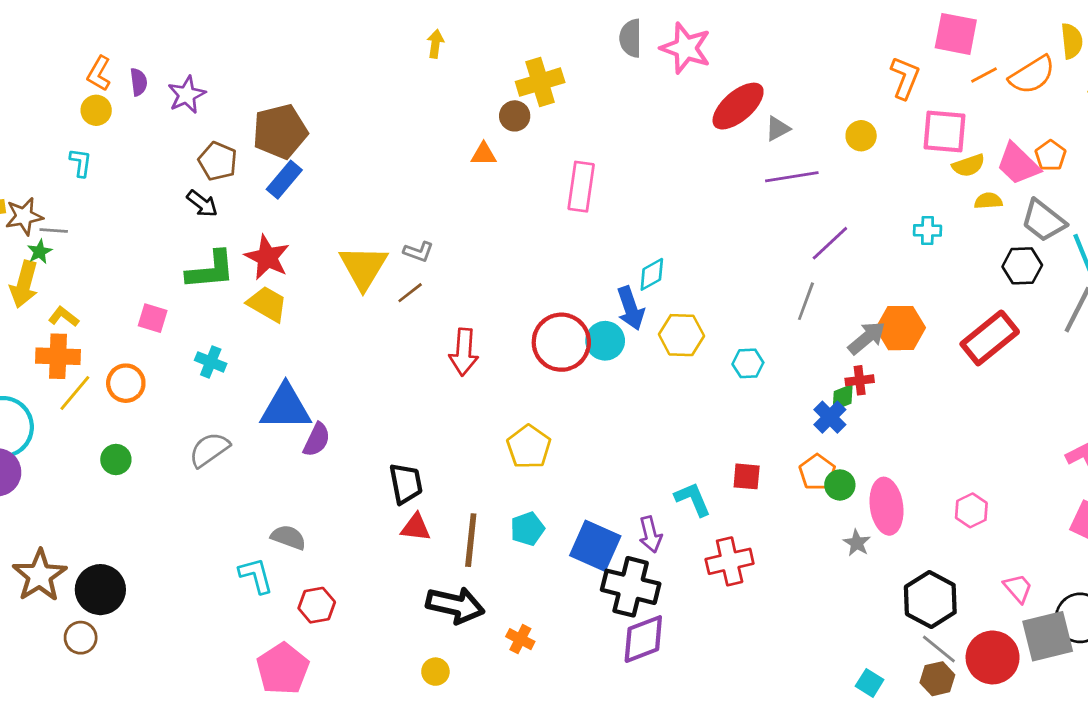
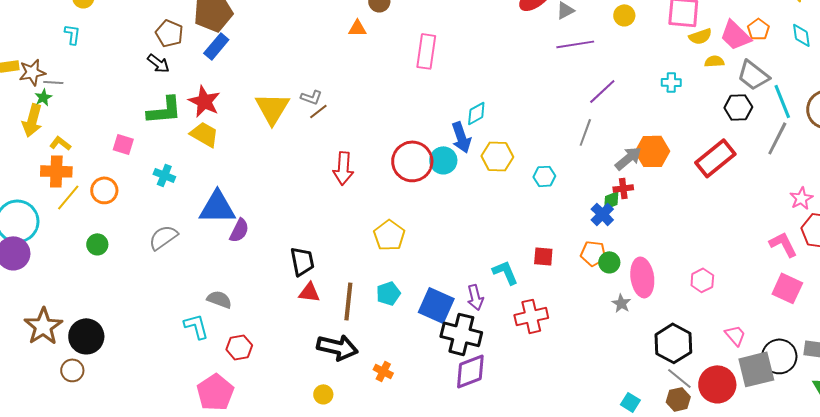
brown line: (410, 293) -> (318, 111), moved
orange pentagon: (817, 472) -> (593, 253), turned -30

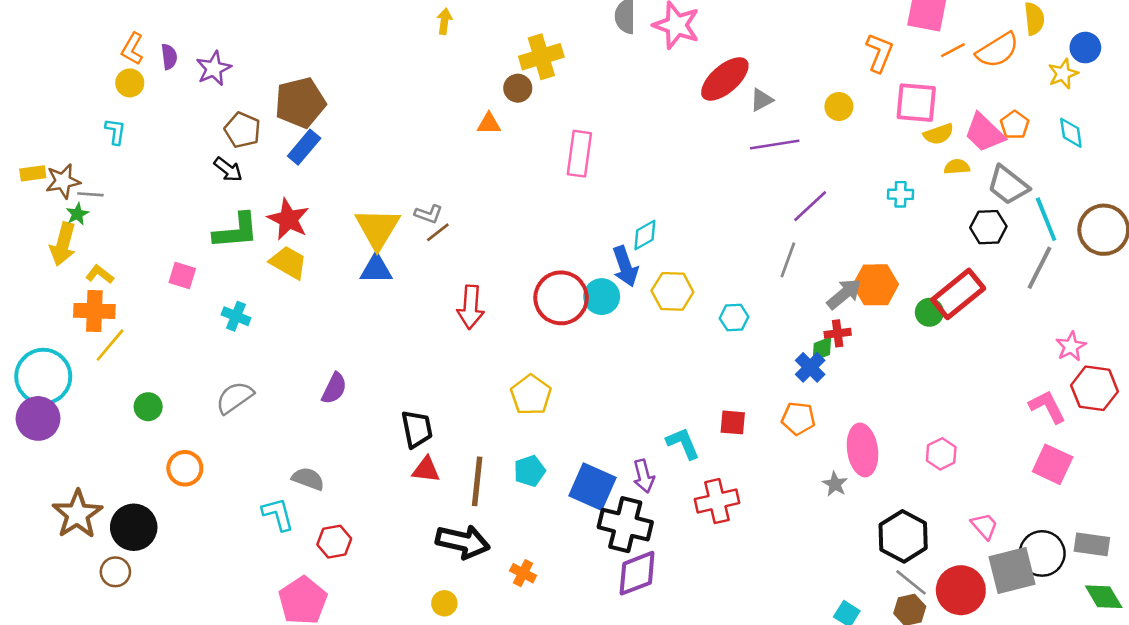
orange circle: (104, 190) -> (185, 468), moved
blue triangle: (217, 207) -> (376, 269), moved, size x0.7
green circle: (609, 262) -> (929, 312), moved

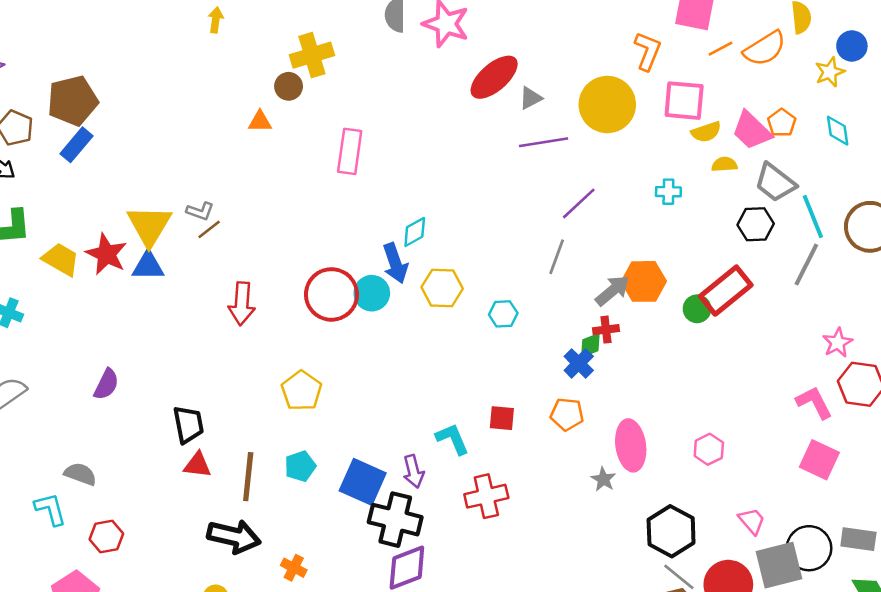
yellow circle: (839, 107) -> (607, 105), size x2.0
red star: (288, 219) -> (106, 254), moved

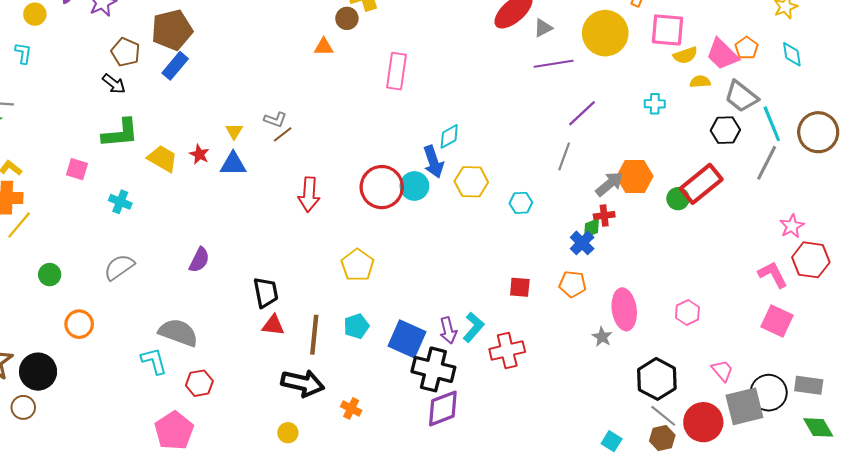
yellow triangle: (149, 226) -> (234, 131), size x0.5
red star: (106, 254) -> (199, 154), size x0.6
cyan L-shape: (452, 439) -> (473, 327), moved, turned 64
gray semicircle: (80, 474) -> (178, 333), size x1.5

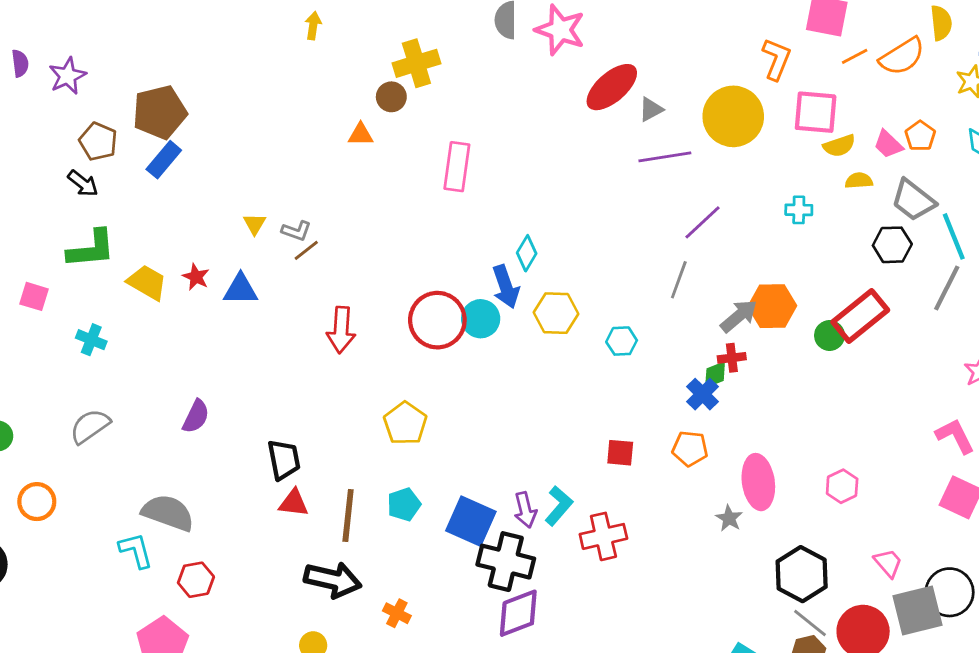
pink trapezoid: (722, 54) -> (888, 144), size x0.7
yellow triangle: (234, 131) -> (255, 224), moved
cyan diamond: (449, 136) -> (527, 253), turned -30

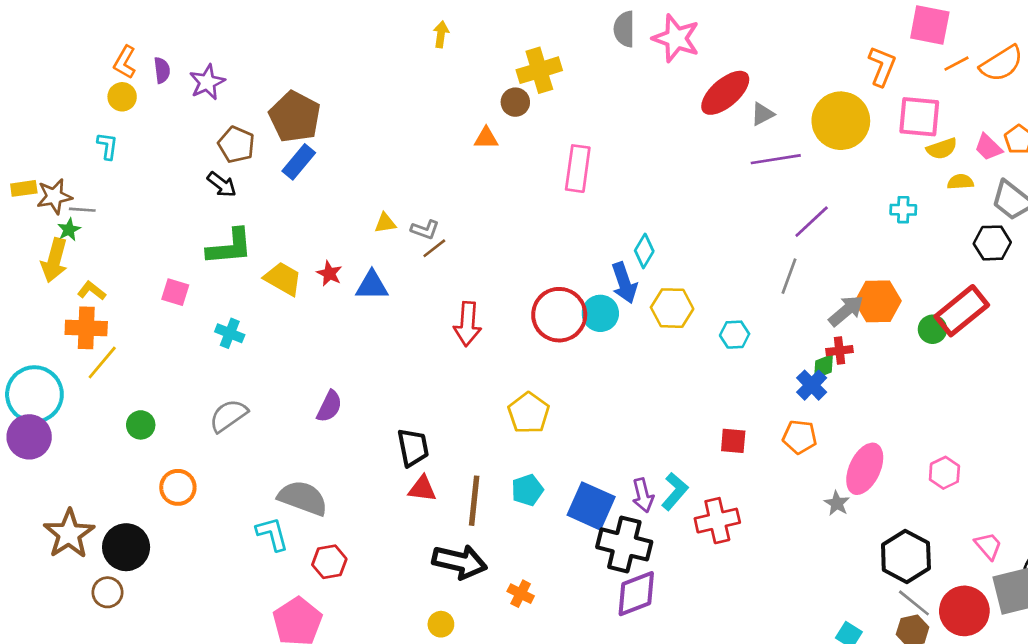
brown pentagon: (160, 112) -> (295, 117), turned -30
yellow triangle: (255, 224) -> (385, 223), turned 50
pink ellipse: (758, 482) -> (865, 469), turned 33

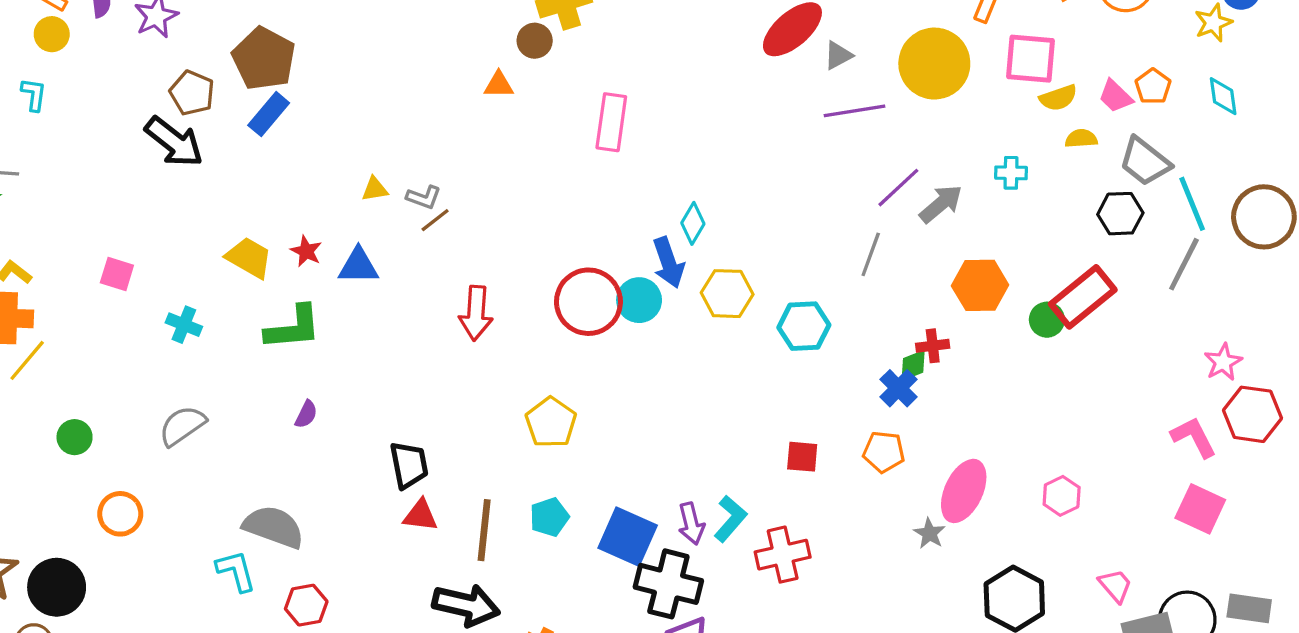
black arrow: (222, 184) -> (174, 142), size x1.6
green L-shape: (230, 247) -> (293, 328), moved
gray arrow: (846, 311) -> (941, 204), moved
cyan hexagon: (735, 335) -> (804, 326), size x1.4
purple semicircle: (329, 406) -> (306, 414), size x0.7

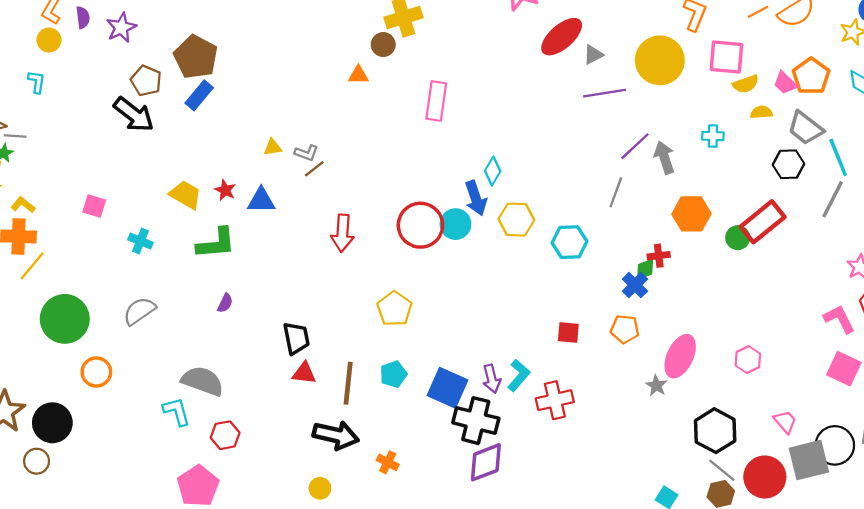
orange pentagon: (1153, 86) -> (811, 76), size x1.5
gray arrow: (941, 204) -> (664, 157), turned -68
green circle: (75, 437) -> (65, 319), size x2.0

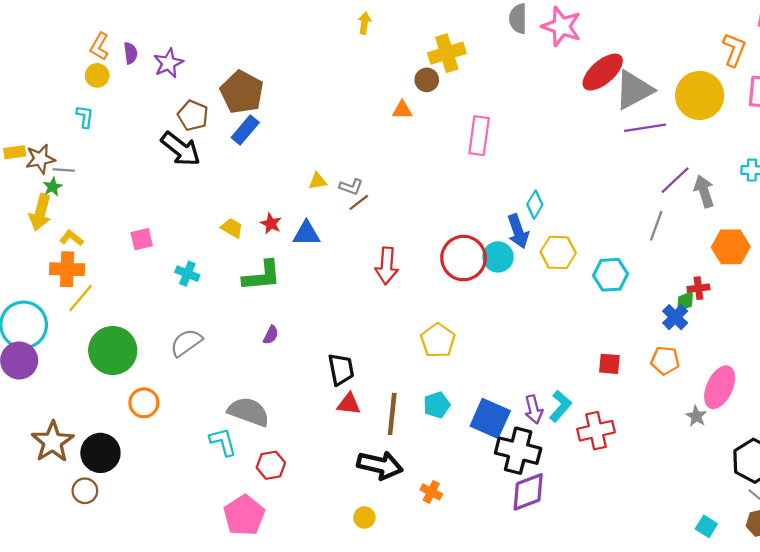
gray triangle: (593, 55) -> (634, 90), size x2.0
yellow trapezoid: (186, 195) -> (232, 228), size x0.7
pink square: (94, 206) -> (142, 239), turned -30

